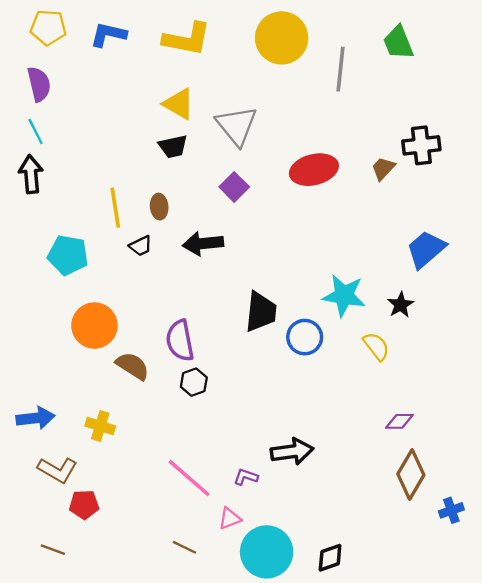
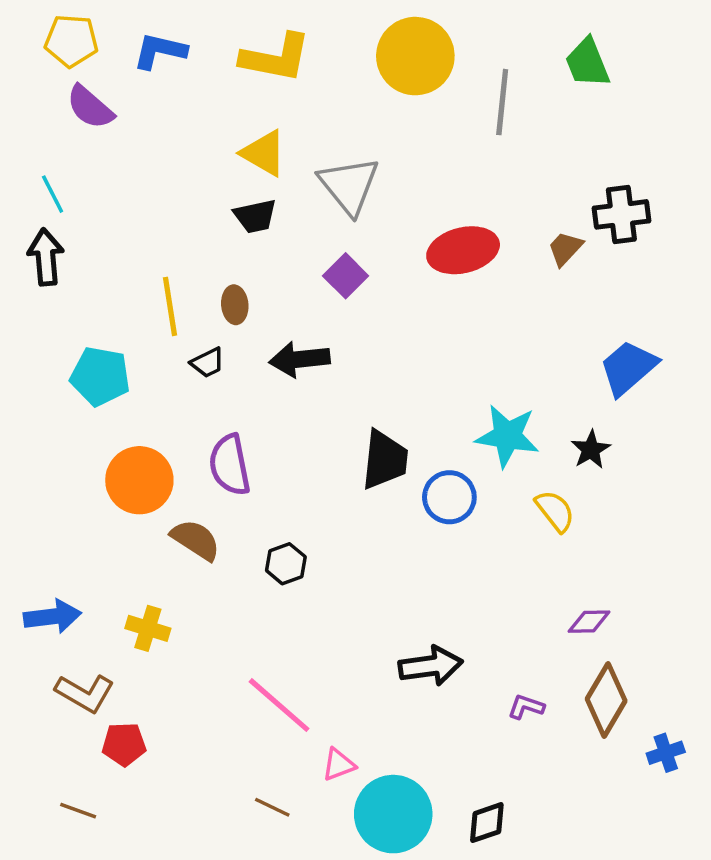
purple semicircle: (39, 84) -> (90, 107), moved, turned 144
purple semicircle: (180, 341) -> (230, 465), moved
purple L-shape: (246, 477) -> (526, 707), moved

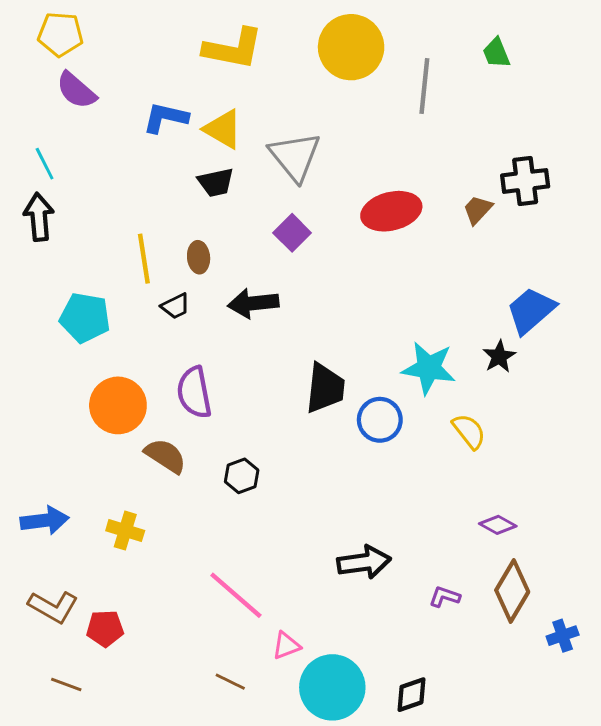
blue L-shape: (160, 51) -> (165, 118), moved
green trapezoid: (587, 63) -> (496, 53), size x0.7
black star: (591, 450) -> (499, 356), moved
purple diamond: (589, 622) -> (498, 525), turned 30
brown L-shape: (85, 693) -> (53, 607), moved

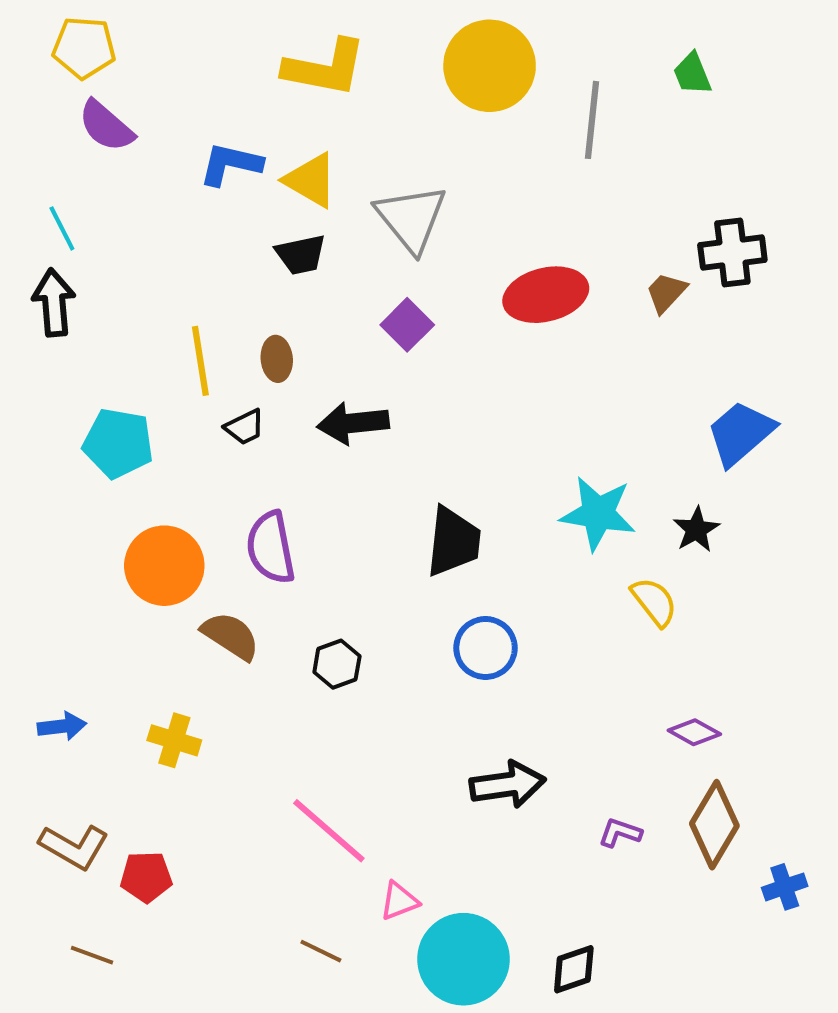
black star: (499, 356) -> (696, 530), moved
blue circle: (380, 420) -> (486, 648), moved
blue arrow: (45, 520) -> (62, 726), size x0.7

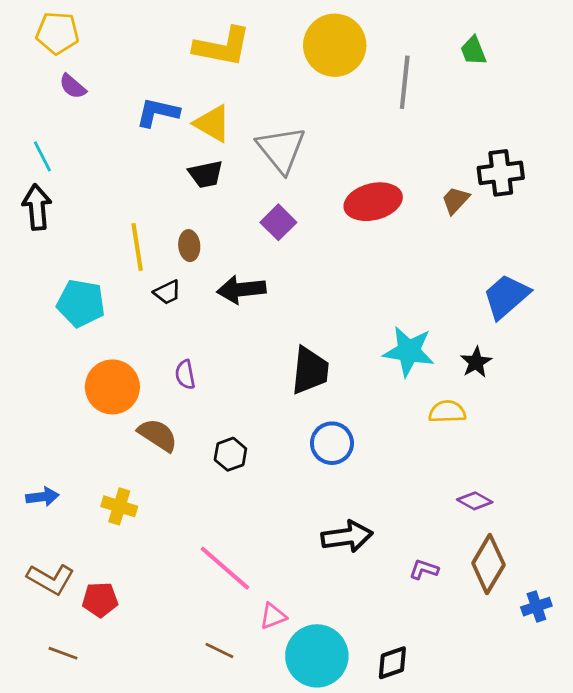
purple semicircle: (106, 126) -> (73, 86), size x0.7
purple semicircle: (271, 548) -> (185, 375), size x0.6
yellow semicircle: (654, 602) -> (447, 412), turned -54

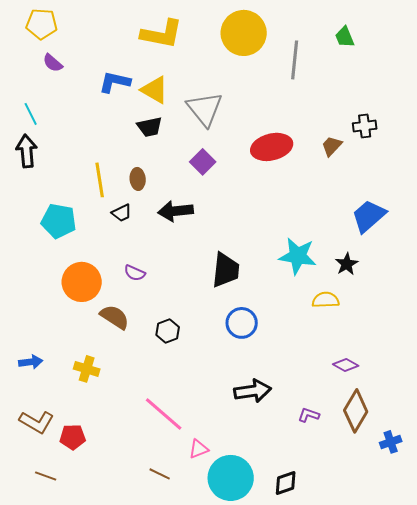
black cross: (501, 173) -> (365, 126), size x0.7
purple semicircle: (185, 375) -> (135, 273), turned -55

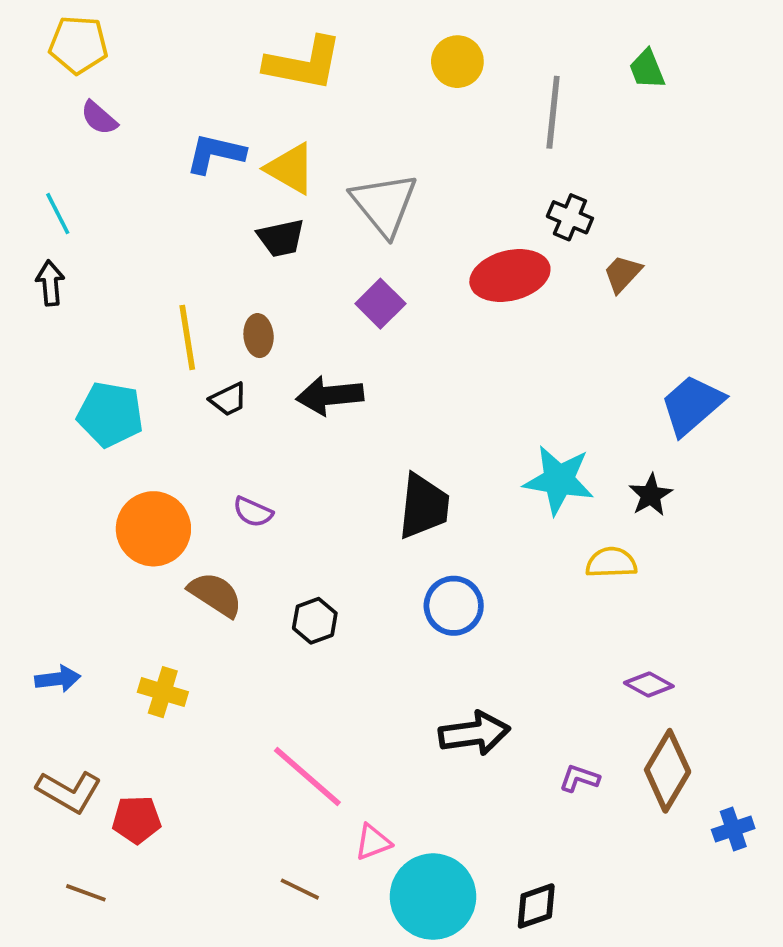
yellow circle: (244, 33) -> (457, 62), size x0.6
black cross: (365, 126) -> (570, 217), moved, turned 30
black arrow: (27, 151) -> (50, 283), size x0.7

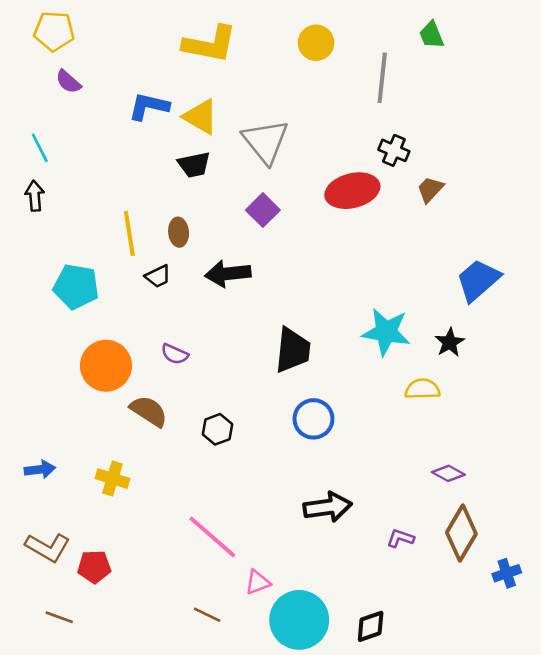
green trapezoid: (647, 69) -> (431, 35), moved

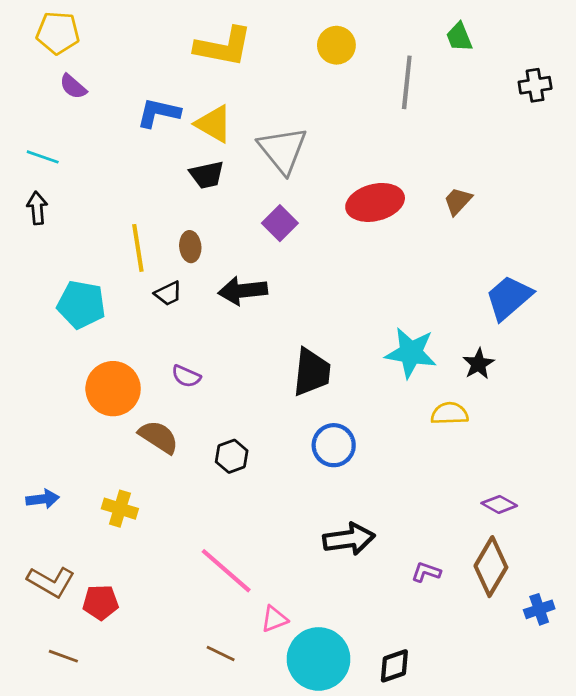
cyan line: (40, 148) -> (43, 157), turned -44
black cross: (394, 150) -> (535, 85), moved, turned -32
purple diamond: (448, 473) -> (499, 504), moved

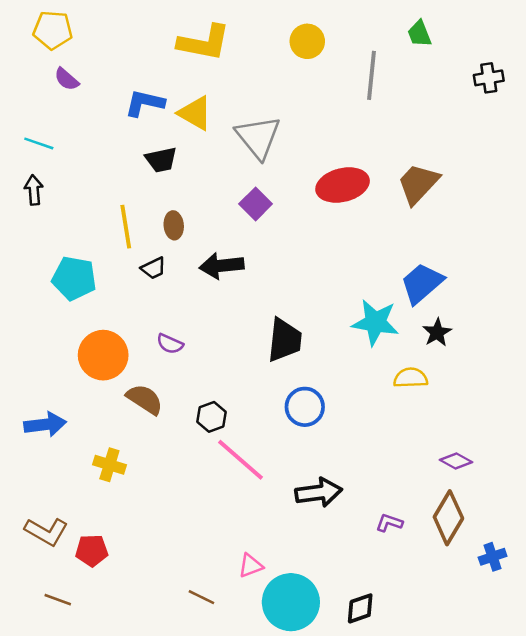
black trapezoid: (207, 175) -> (161, 160), moved
brown trapezoid: (458, 201) -> (418, 184), size x1.6
blue trapezoid: (509, 298) -> (422, 283), moved
blue arrow: (43, 499) -> (45, 424), moved, size x1.4
pink line: (226, 571) -> (240, 460), moved

